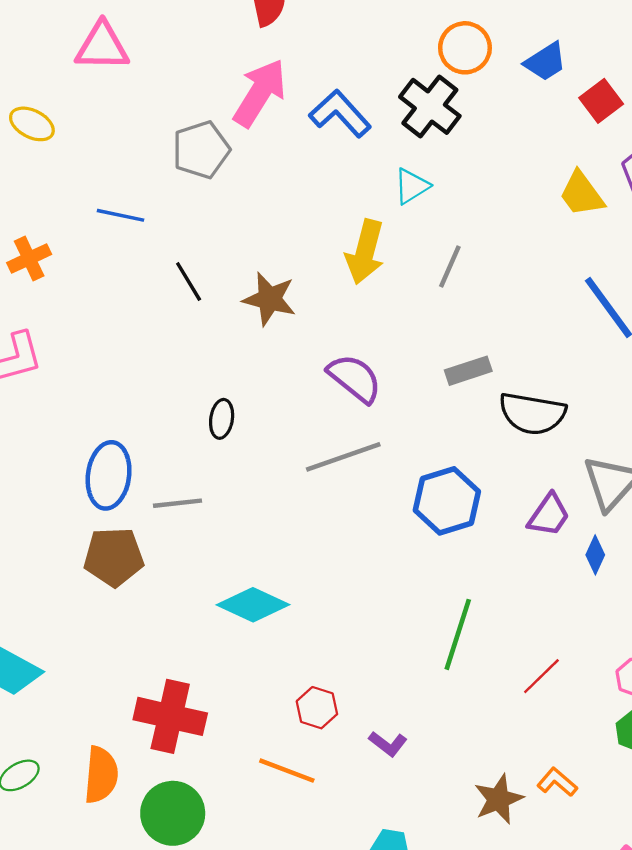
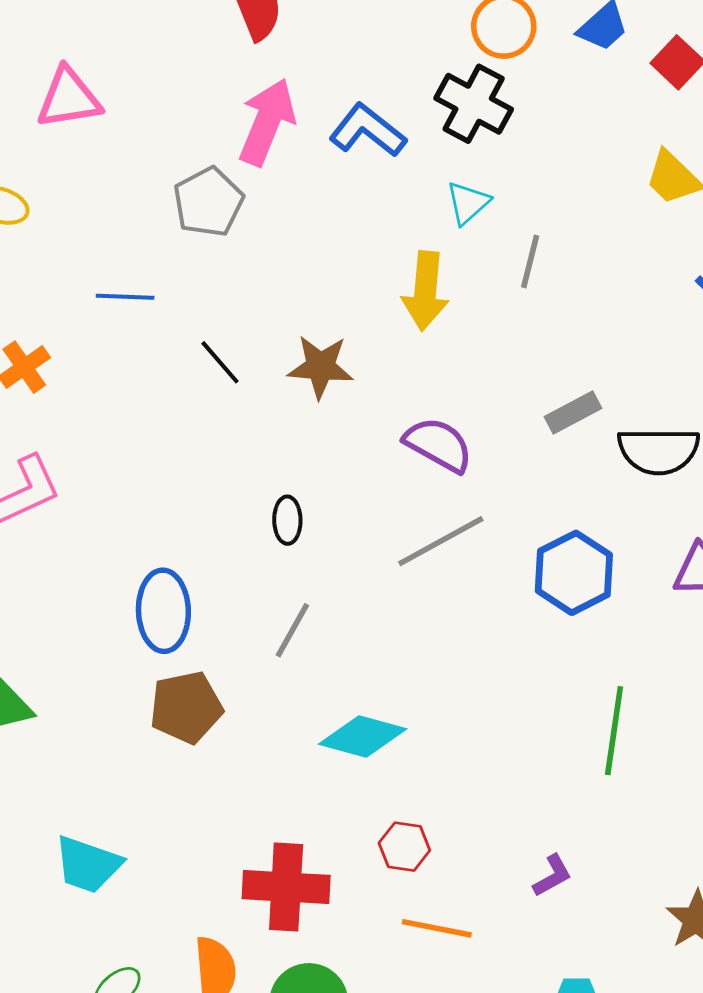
gray line: (450, 267) -> (530, 261), moved
gray line: (178, 503) -> (292, 630), moved, turned -45
red hexagon: (317, 708) -> (404, 847), moved
purple L-shape: (388, 744) -> (552, 876), turned -57

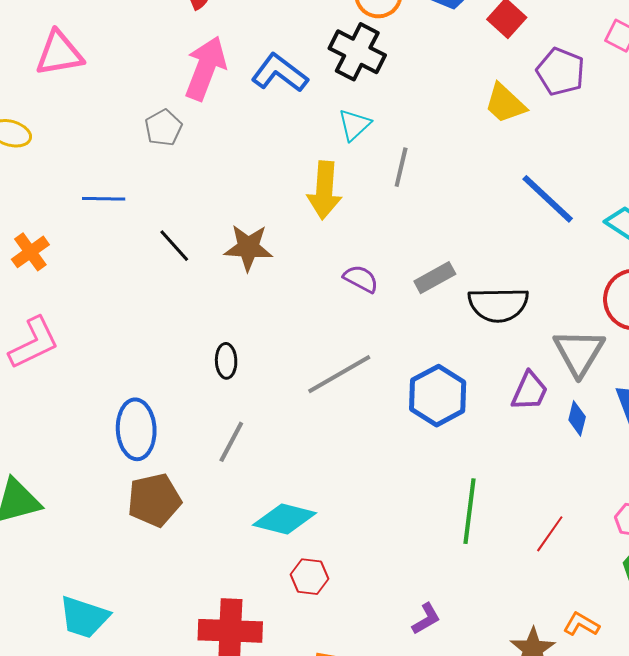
gray pentagon: (208, 202) -> (163, 128), size x0.7
purple semicircle: (438, 445) -> (361, 279), moved, size x0.7
red hexagon: (404, 847) -> (309, 577), moved

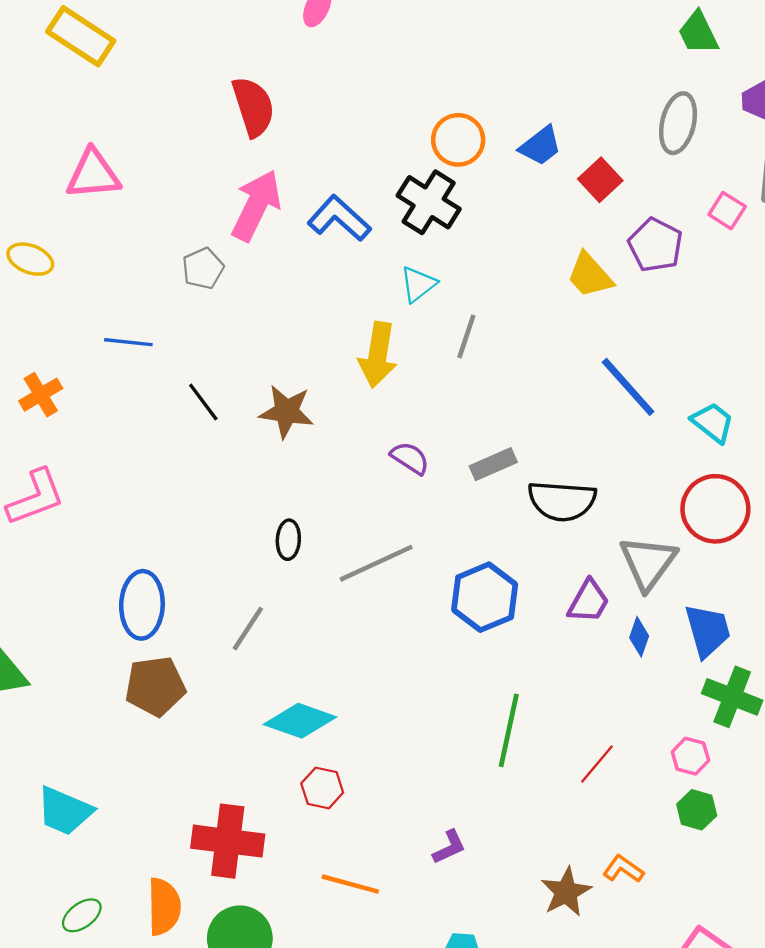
black ellipse: (226, 361) -> (288, 540), moved

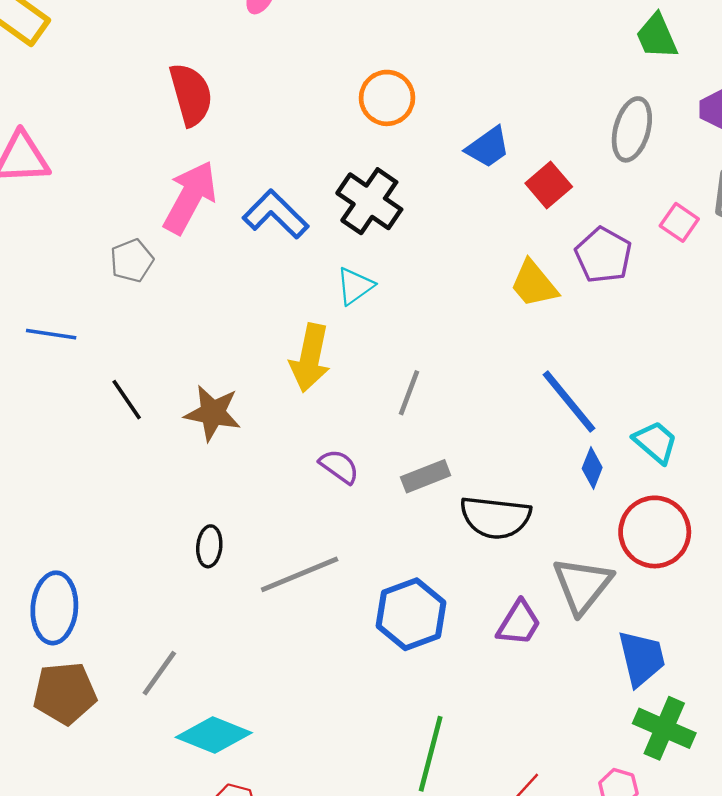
orange circle: (458, 140) -> (387, 98), moved
gray line: (466, 336) -> (409, 393), moved
gray line: (248, 628) -> (159, 673), moved
blue diamond: (639, 637) -> (592, 468), moved

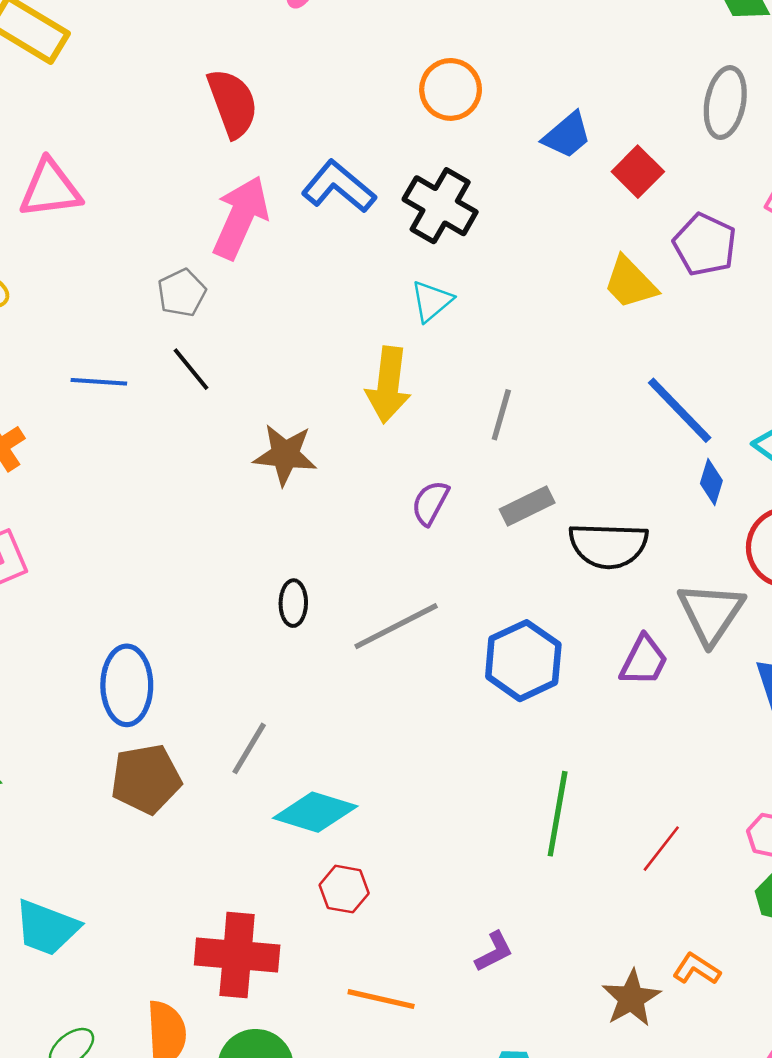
blue L-shape: (276, 214) -> (339, 187), moved
black line: (127, 400) -> (191, 369), moved
purple semicircle: (339, 466) -> (430, 503), turned -93

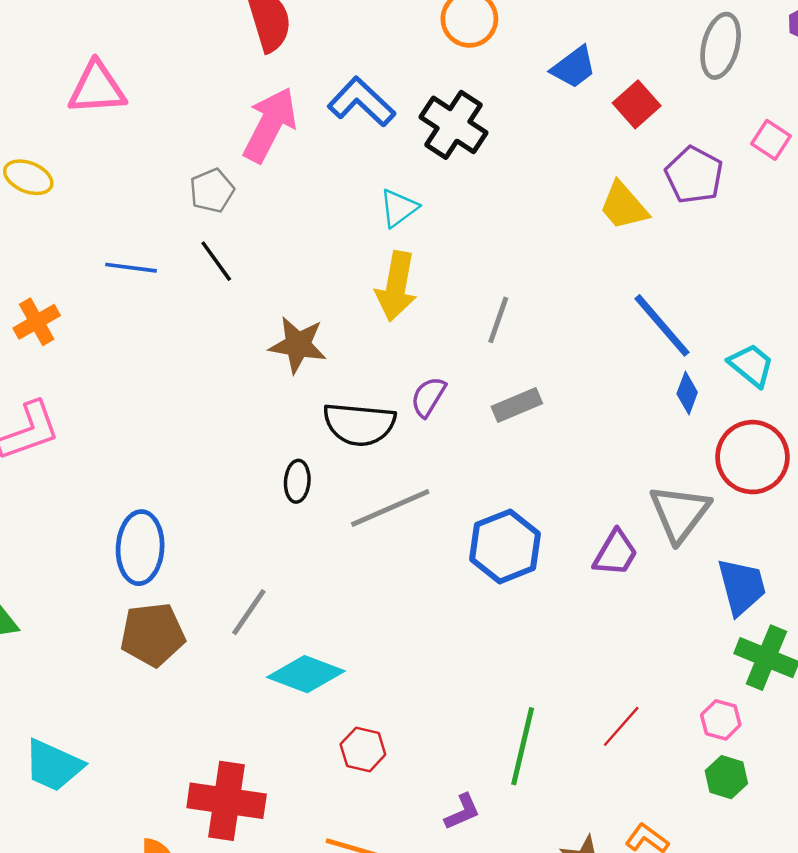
cyan triangle: (432, 301) -> (399, 208), moved
black semicircle: (608, 545) -> (359, 424), moved
green line: (558, 814) -> (523, 746), moved
red hexagon: (344, 889) -> (363, 749), moved

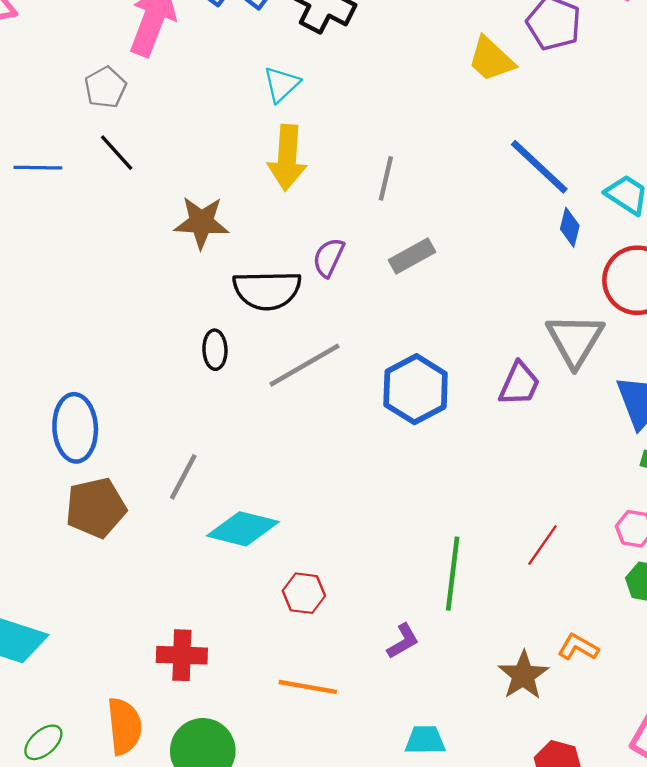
red cross: (227, 801) -> (182, 655), size x0.7

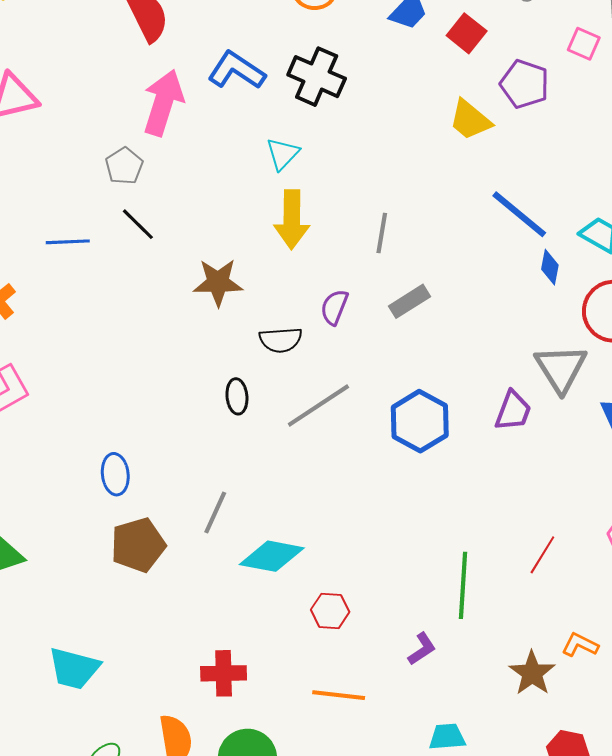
black semicircle: (267, 290) -> (281, 340), size x0.7
blue ellipse: (75, 428) -> (115, 474), size x0.7

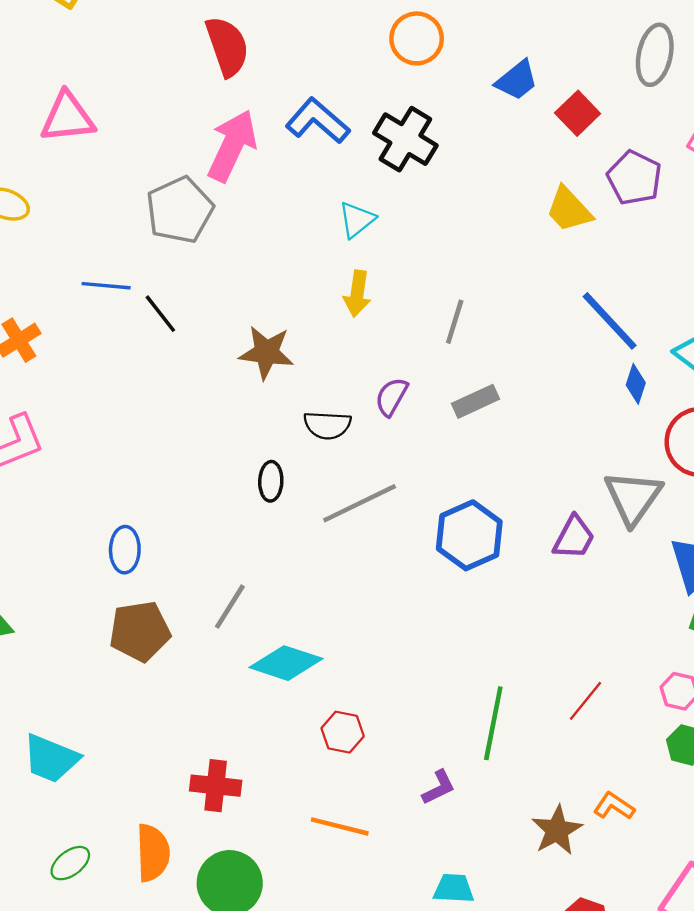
gray pentagon: (124, 166) -> (180, 210), size x1.6
yellow arrow: (292, 219) -> (357, 294), size x0.7
black line: (138, 224) -> (160, 314), moved

